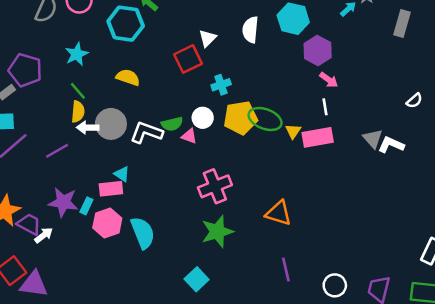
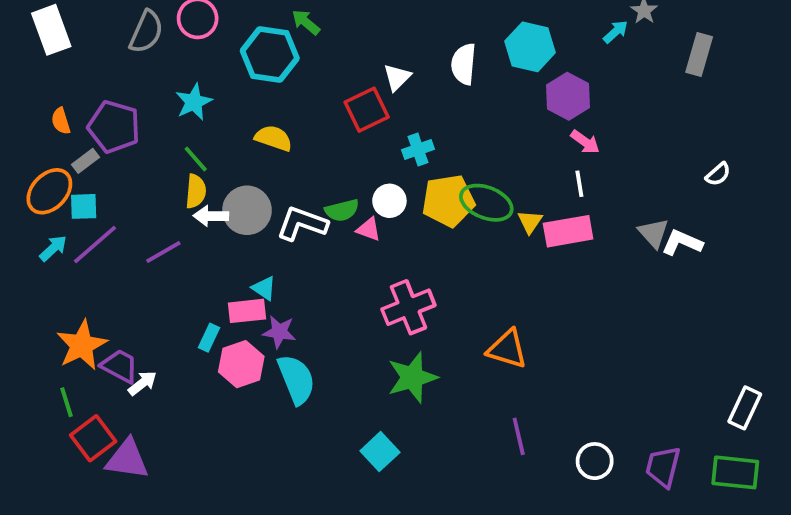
purple star: (63, 202) -> (279, 332), moved, size x0.7

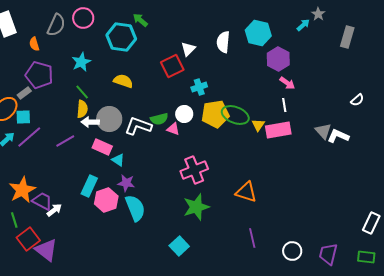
orange semicircle: (61, 121) -> (34, 44), moved
pink rectangle: (247, 311) -> (102, 147), moved, turned 30
cyan rectangle: (209, 338) -> (89, 186), size x1.5
purple triangle: (127, 459) -> (46, 250), turned 30
green rectangle: (735, 472) -> (366, 257), size x0.7

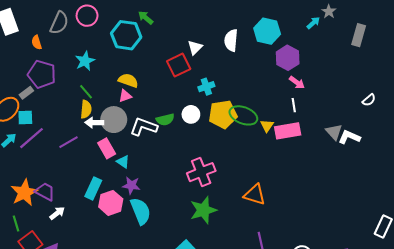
pink triangle: (173, 129) -> (125, 96), moved, turned -40
pink rectangle: (102, 147) -> (107, 148), turned 36
purple trapezoid: (42, 201) -> (45, 192), moved

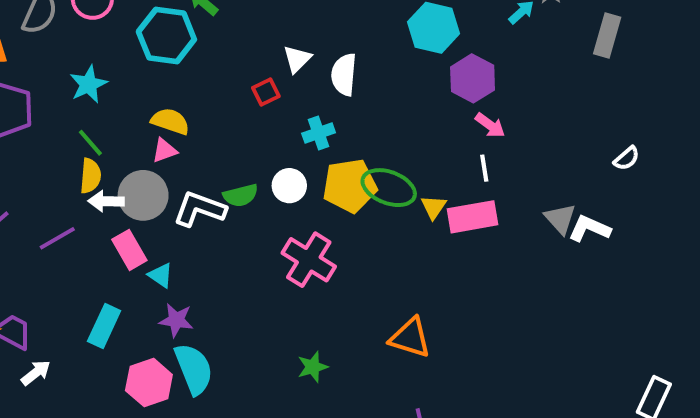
white semicircle: (231, 40) -> (344, 75), moved
red square: (179, 65) -> (266, 92), size x0.6
pink cross: (201, 172) -> (309, 260), moved, turned -36
pink hexagon: (111, 203) -> (149, 383), moved
green star: (203, 210) -> (313, 367), size x0.6

